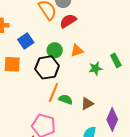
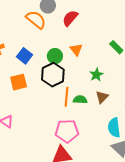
red semicircle: (68, 21) -> (70, 18), moved
orange triangle: (77, 51) -> (76, 50), turned -32
green star: (95, 68) -> (96, 75), moved

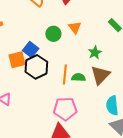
blue square: (25, 56) -> (31, 50), moved
black hexagon: (53, 75) -> (36, 67), moved
brown triangle: (102, 97) -> (100, 75), size x1.5

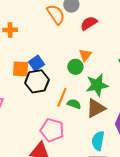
green circle: (53, 34) -> (75, 67), moved
green star: (95, 53) -> (97, 85), size x1.6

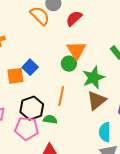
orange triangle: (85, 55) -> (76, 50), size x1.5
black hexagon: (37, 81) -> (32, 108), moved
green semicircle: (74, 104) -> (50, 119), moved
pink pentagon: (52, 130) -> (27, 128), moved

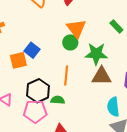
green star: (93, 78) -> (96, 54), turned 30
brown triangle: (96, 100) -> (102, 76), turned 45

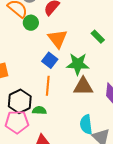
green circle: (70, 42) -> (31, 23), moved
blue square: (32, 50) -> (50, 60), moved
cyan semicircle: (113, 107) -> (86, 124), moved

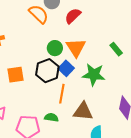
green circle: (31, 23) -> (55, 48), moved
brown triangle: (83, 86) -> (83, 111), moved
black hexagon: (20, 101) -> (47, 71), moved

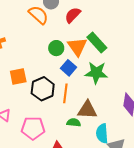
green rectangle: (116, 49) -> (97, 42), moved, size x1.5
black hexagon: (47, 71) -> (43, 89), moved
green semicircle: (51, 117) -> (74, 123), moved

